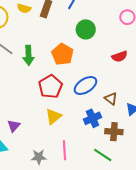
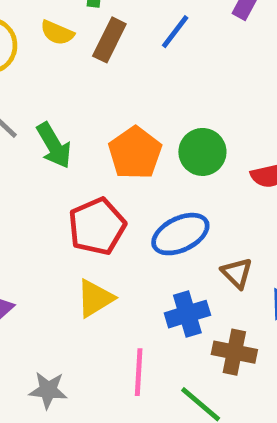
green circle: (86, 29) -> (202, 152), moved
green arrow: (28, 55) -> (54, 145), turned -36
pink line: (64, 150) -> (139, 372), moved

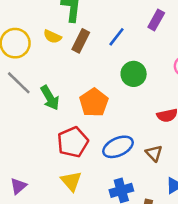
green circle: (202, 152) -> (134, 74), moved
brown triangle: (237, 273) -> (154, 153), moved
yellow triangle: (95, 298) -> (71, 181), turned -40

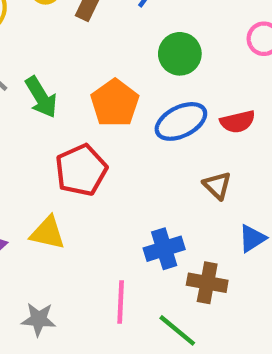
blue ellipse: (118, 147) -> (181, 121), moved
yellow triangle: (71, 181) -> (48, 233), moved, turned -35

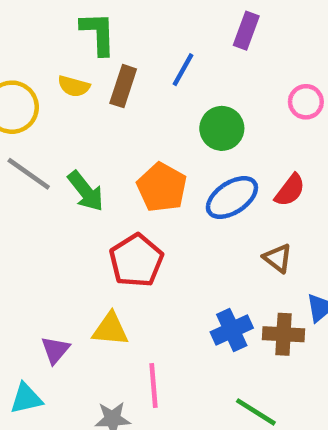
red semicircle: (238, 122) -> (290, 190), turned -32
brown cross: (207, 283) -> (284, 334), moved
pink line: (121, 302) -> (154, 385), moved

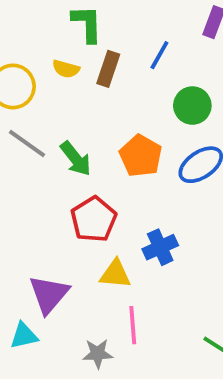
red pentagon: (136, 261) -> (94, 219), moved
yellow triangle: (110, 329) -> (115, 274), moved
blue cross: (232, 330) -> (160, 247), moved
purple triangle: (55, 350) -> (49, 294), size x1.6

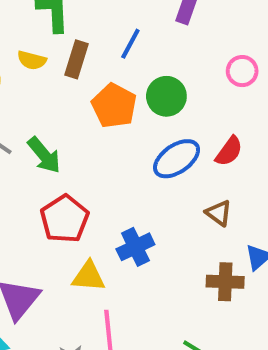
orange pentagon: (141, 156) -> (114, 106), moved

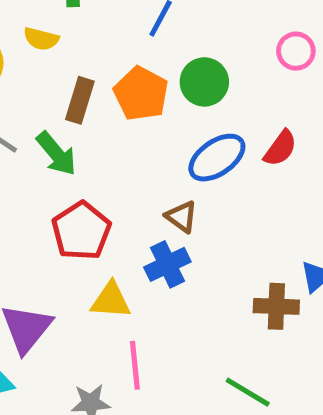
brown rectangle: (77, 59) -> (80, 100), moved
brown triangle: (219, 213) -> (181, 217), moved

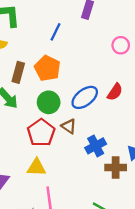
green circle: (204, 82) -> (49, 102), moved
red pentagon: (81, 231) -> (41, 133), moved
blue cross: (167, 264) -> (96, 146), moved

